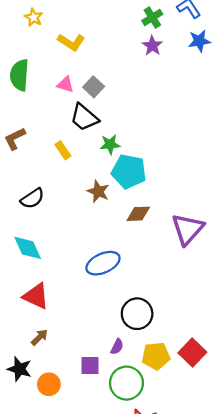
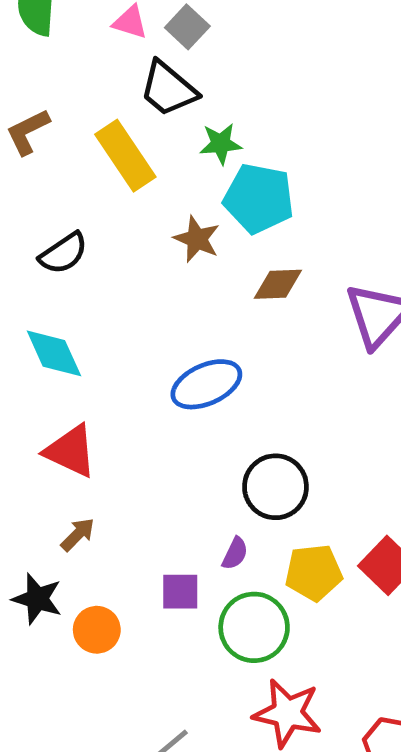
yellow rectangle: (63, 150) -> (125, 156), size x1.8

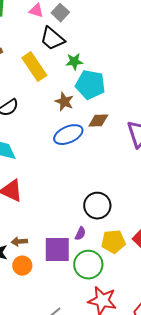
blue ellipse: (206, 384) -> (68, 135), moved
brown arrow: (78, 534) -> (19, 242), moved, turned -140
purple square: (180, 592) -> (57, 250), size x1.6

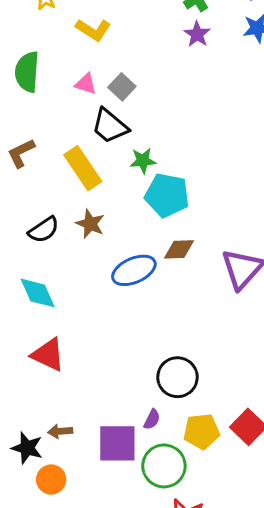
brown star: (64, 102) -> (90, 224), moved
orange circle: (22, 266) -> (51, 479), moved

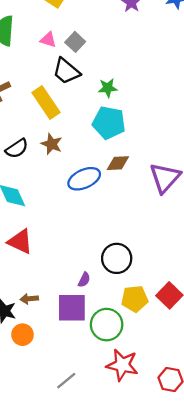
green star: (143, 161) -> (108, 88), moved
purple semicircle: (152, 419) -> (84, 280), moved

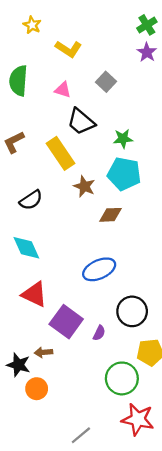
gray square: (75, 42) -> (106, 82), moved
brown star: (52, 144) -> (84, 186), moved
brown diamond: (118, 163) -> (111, 215), moved
blue ellipse: (84, 179) -> (99, 269), moved
purple square: (72, 308) -> (66, 322), moved, turned 36

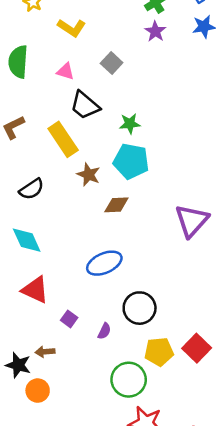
purple square: (66, 322) -> (69, 319), size x0.5

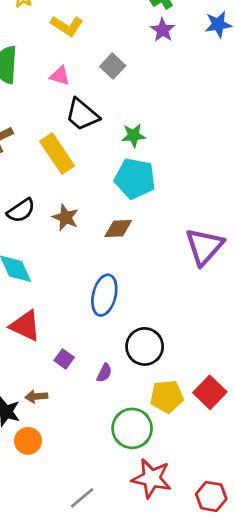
brown star: (89, 175) -> (65, 217), moved
blue ellipse: (104, 263) -> (104, 295), turned -52

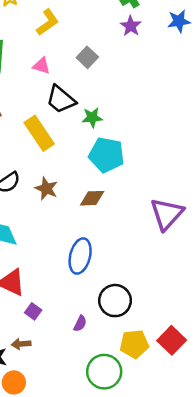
yellow L-shape: (67, 26) -> (48, 22), turned -68
green star: (133, 135) -> (92, 118), moved
purple square: (64, 359) -> (33, 311), moved

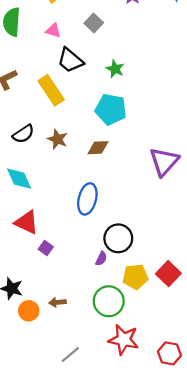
green star: (92, 118) -> (115, 69), moved, turned 30
purple semicircle: (80, 323) -> (101, 259), moved
brown arrow: (21, 344) -> (58, 302), moved

